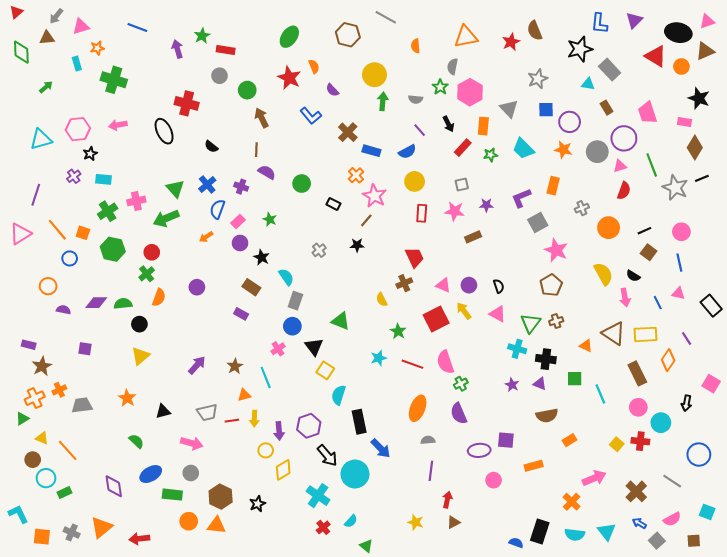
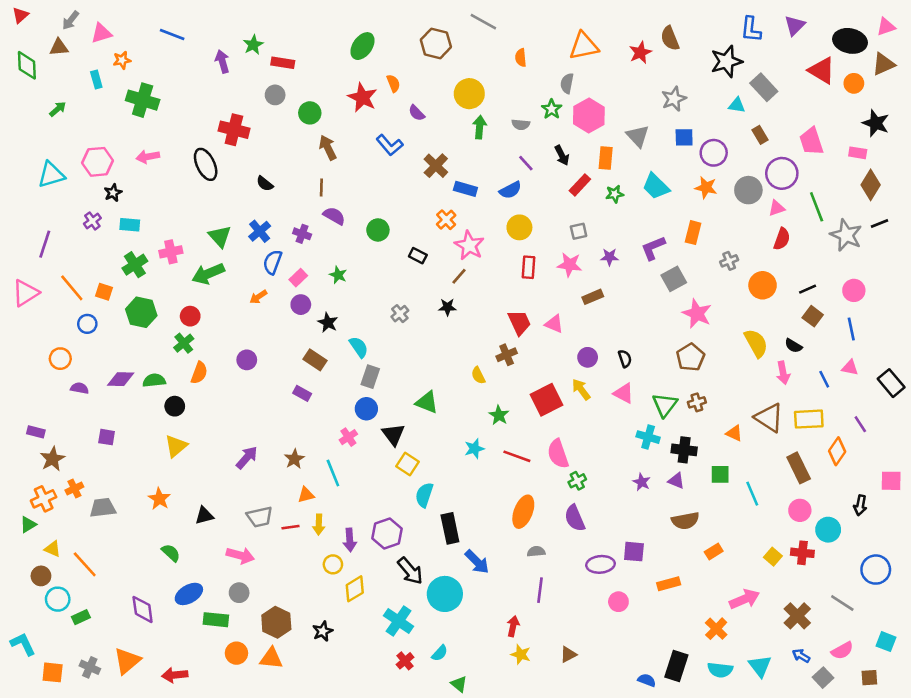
pink triangle: (443, 285) -> (554, 324), moved
pink square: (711, 384) -> (891, 481), turned -30
red arrow: (447, 500) -> (513, 626), moved

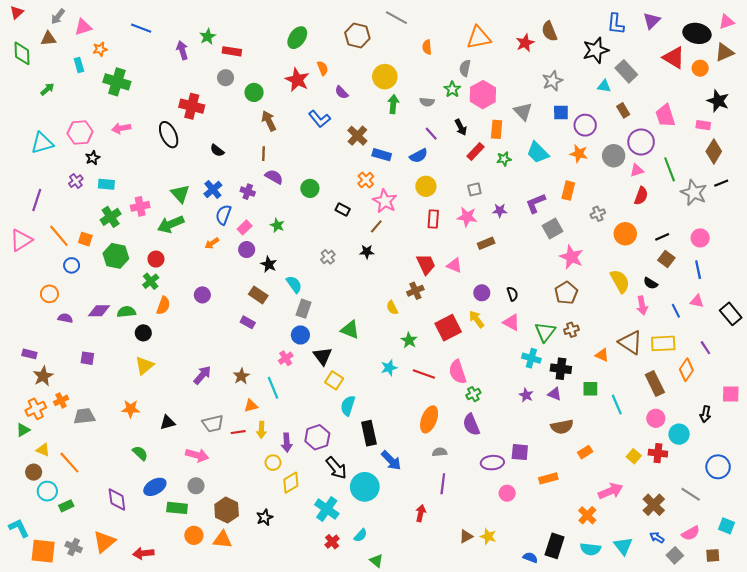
orange star: (159, 499) -> (131, 409), turned -30
yellow star: (521, 654) -> (488, 536), moved
orange square: (53, 672) -> (43, 551), size x1.4

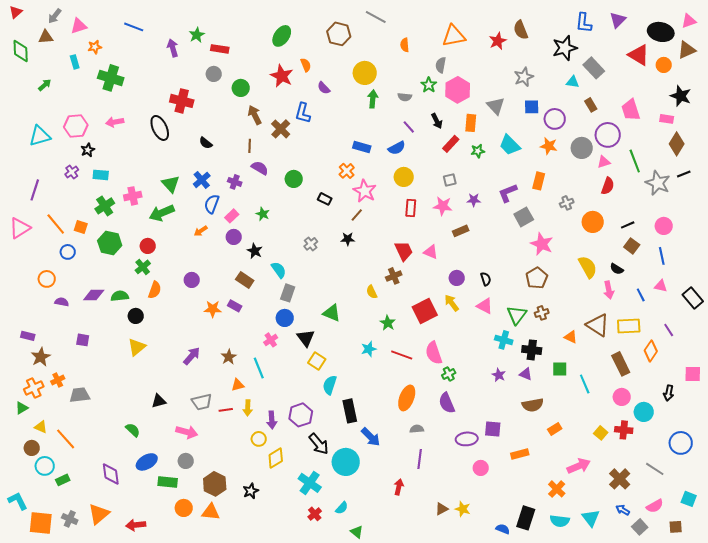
blue L-shape: (319, 119) -> (303, 113), turned 55
brown cross: (357, 136) -> (281, 129), moved
orange star: (131, 409) -> (213, 309), moved

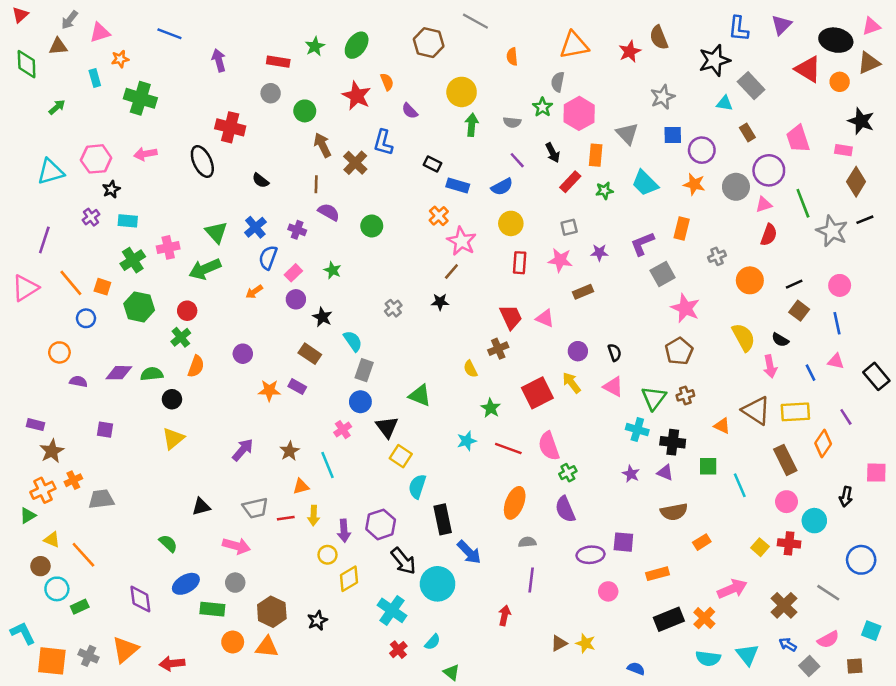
green star: (197, 35) -> (315, 46), moved
black rectangle: (325, 199) -> (432, 164), moved
black rectangle: (526, 518) -> (669, 619), moved, turned 50

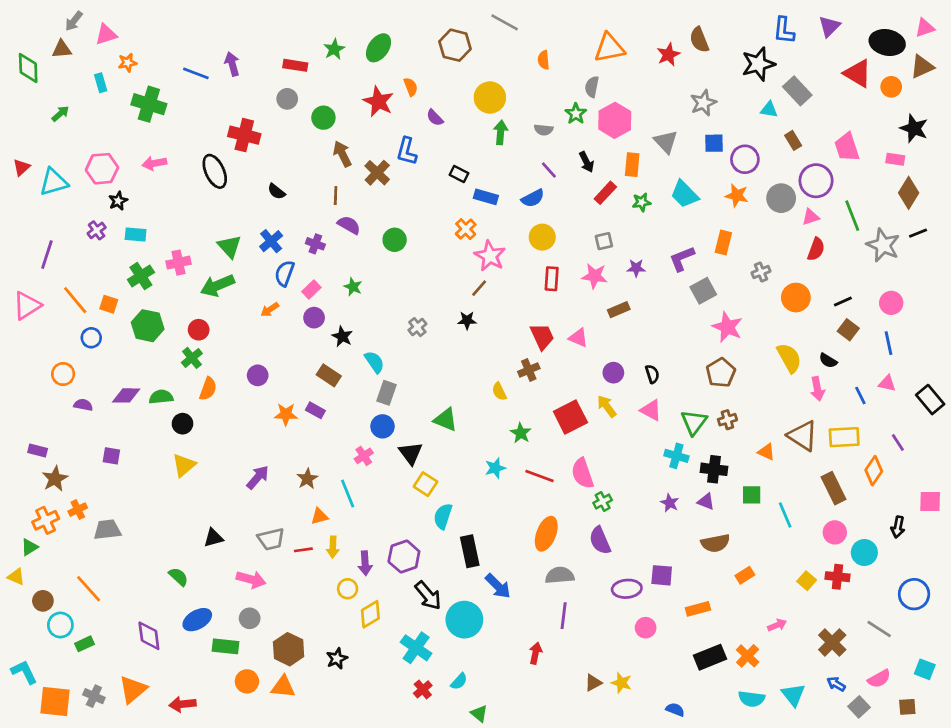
red triangle: (20, 15) -> (21, 167), moved
blue line: (169, 34) -> (196, 73), moved
yellow triangle: (52, 540) -> (16, 577), moved
gray semicircle: (527, 542) -> (560, 575), size x1.5
pink arrow: (732, 589) -> (777, 625), size x0.6

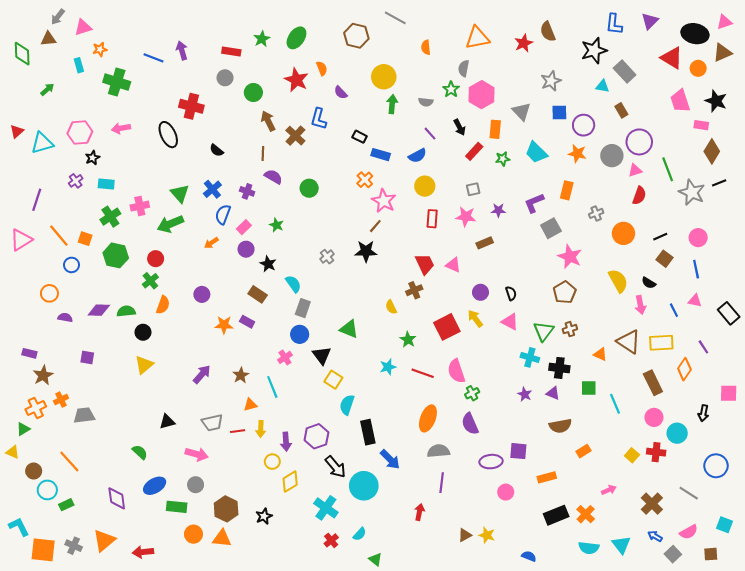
pink trapezoid: (847, 147) -> (680, 101), moved
black star: (467, 320) -> (366, 251), size x1.5

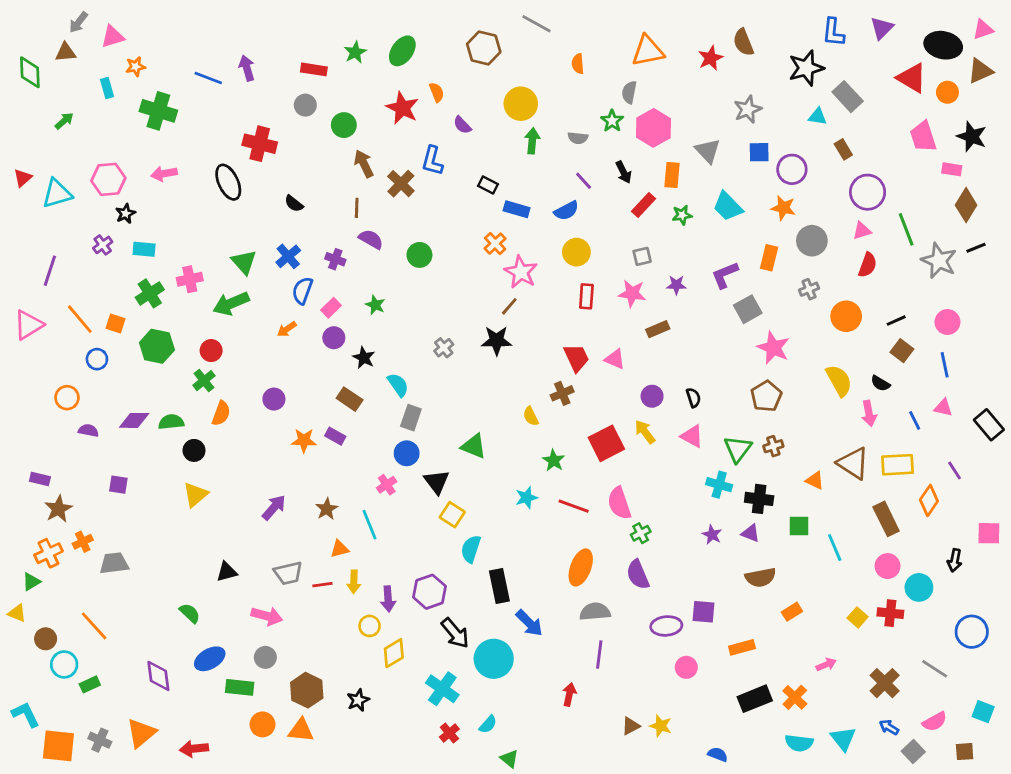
gray circle: (612, 156) -> (812, 241), moved

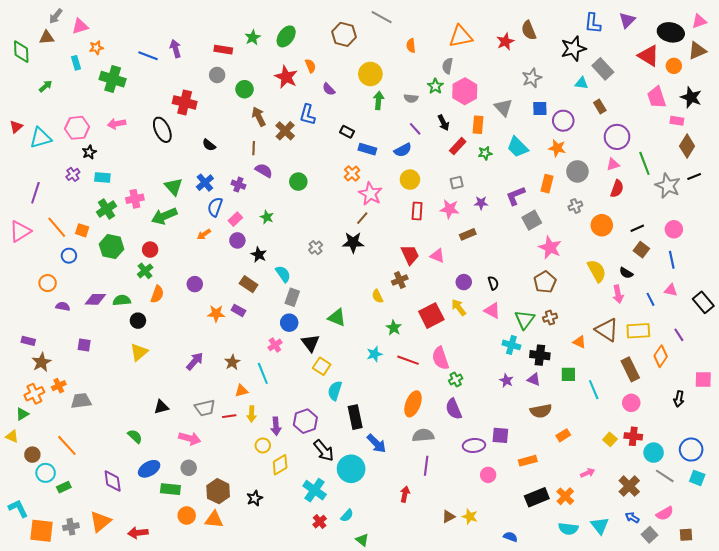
cyan circle: (919, 587) -> (654, 453), moved
cyan square: (983, 712) -> (697, 478), moved
gray cross: (100, 740) -> (71, 527), turned -35

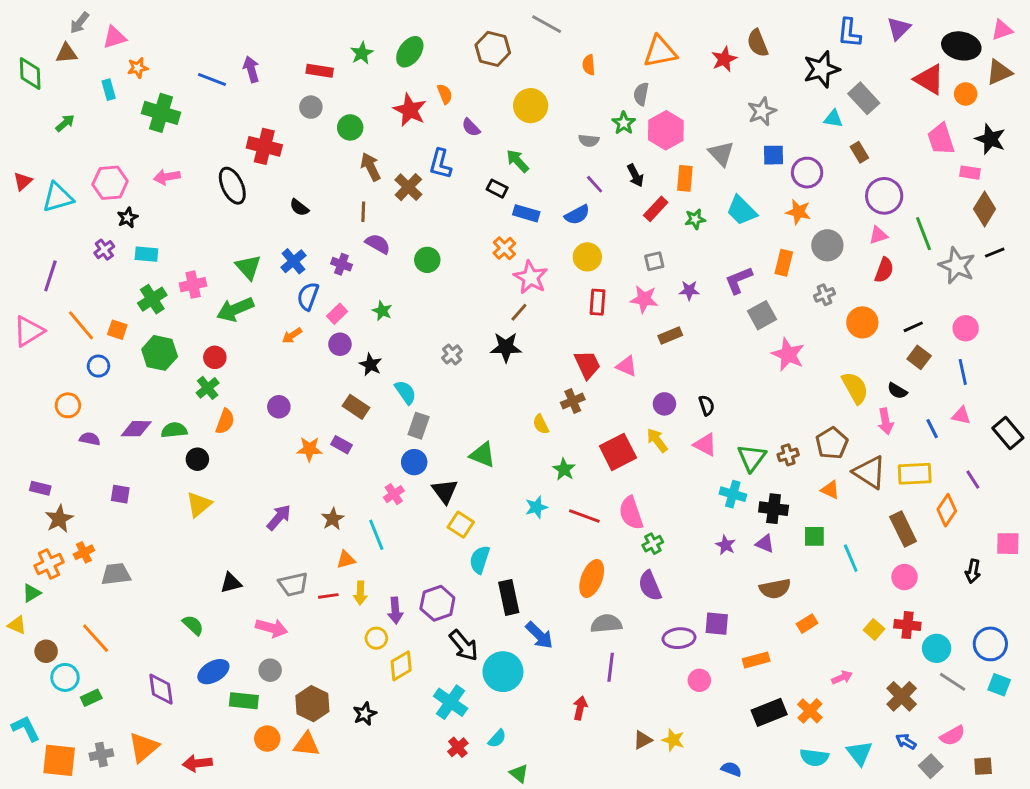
green arrow: (378, 100) -> (517, 161), moved, turned -48
brown pentagon: (545, 282) -> (832, 443), moved

